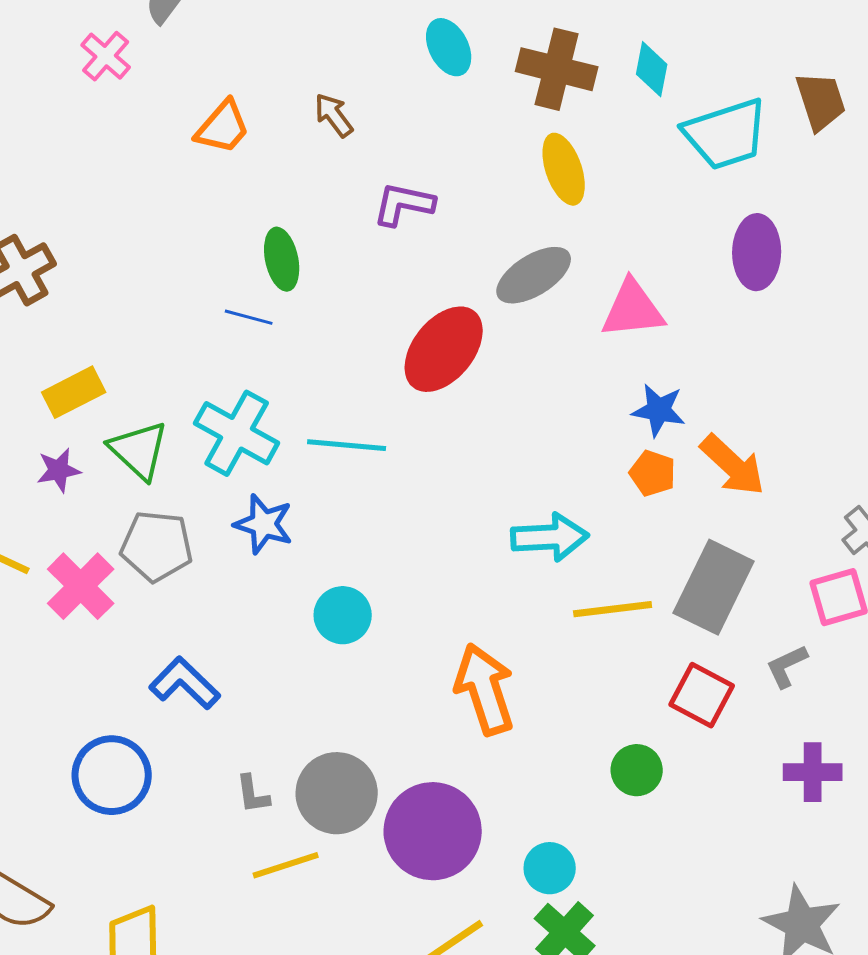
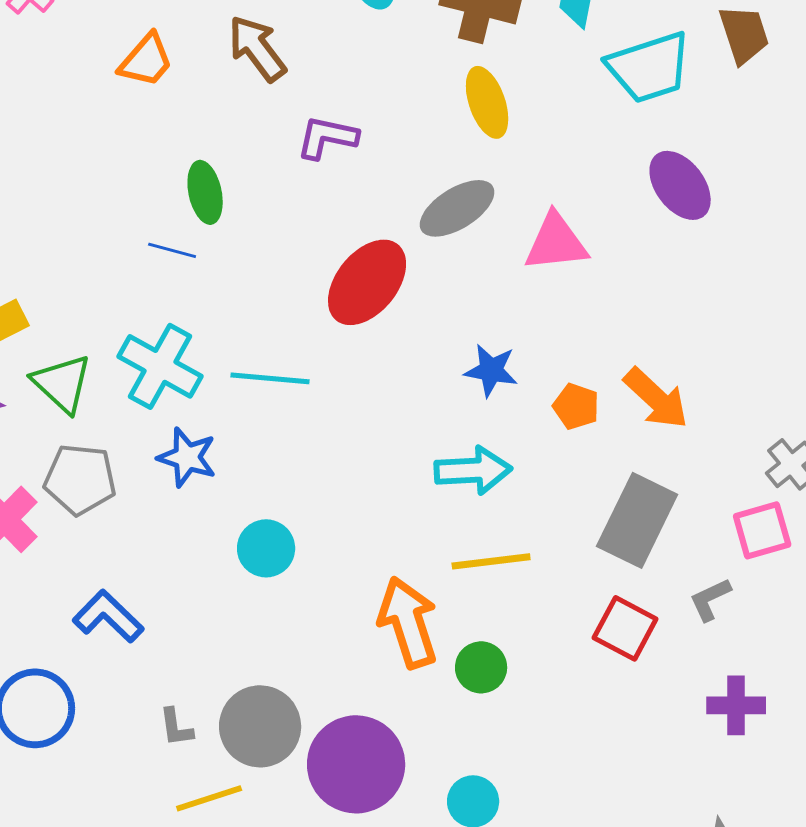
brown arrow: (334, 115) -> (257, 48), size x1.5
purple ellipse: (757, 252) -> (680, 185), turned -38
blue star: (659, 410) -> (491, 370), moved
yellow line: (613, 609) -> (491, 561), moved
green circle: (637, 770) -> (481, 667), moved

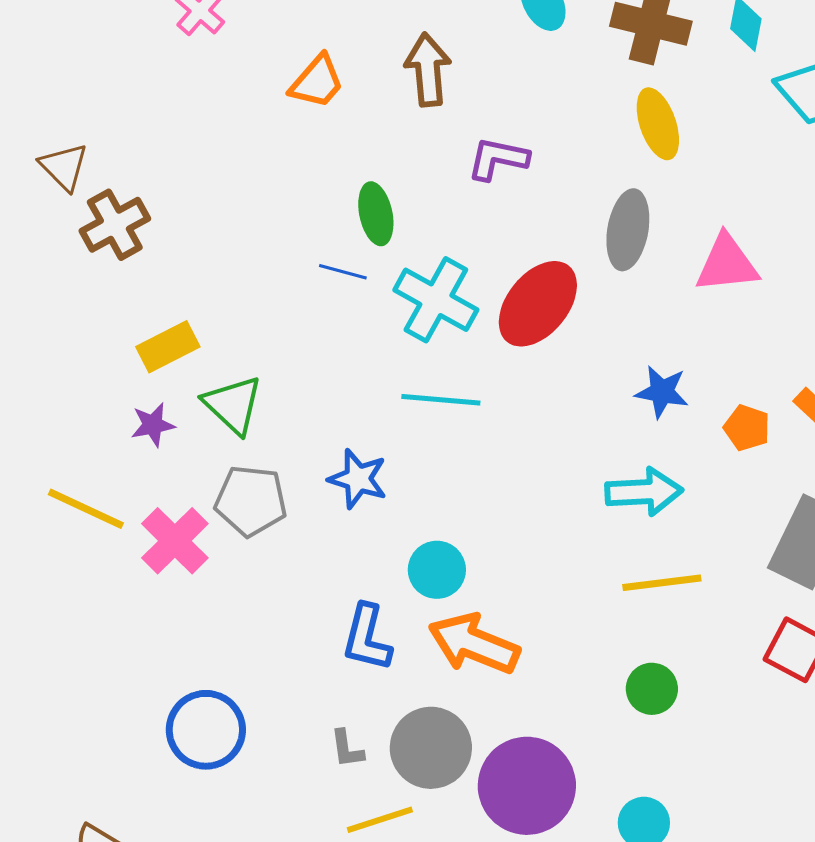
brown arrow: (257, 48) -> (428, 70), turned 32
gray ellipse: (457, 208) -> (628, 230), turned -48
cyan cross: (160, 366) -> (436, 300), moved
blue L-shape: (108, 616) -> (367, 638), moved, turned -120
orange arrow: (408, 622) -> (474, 644), moved, turned -50

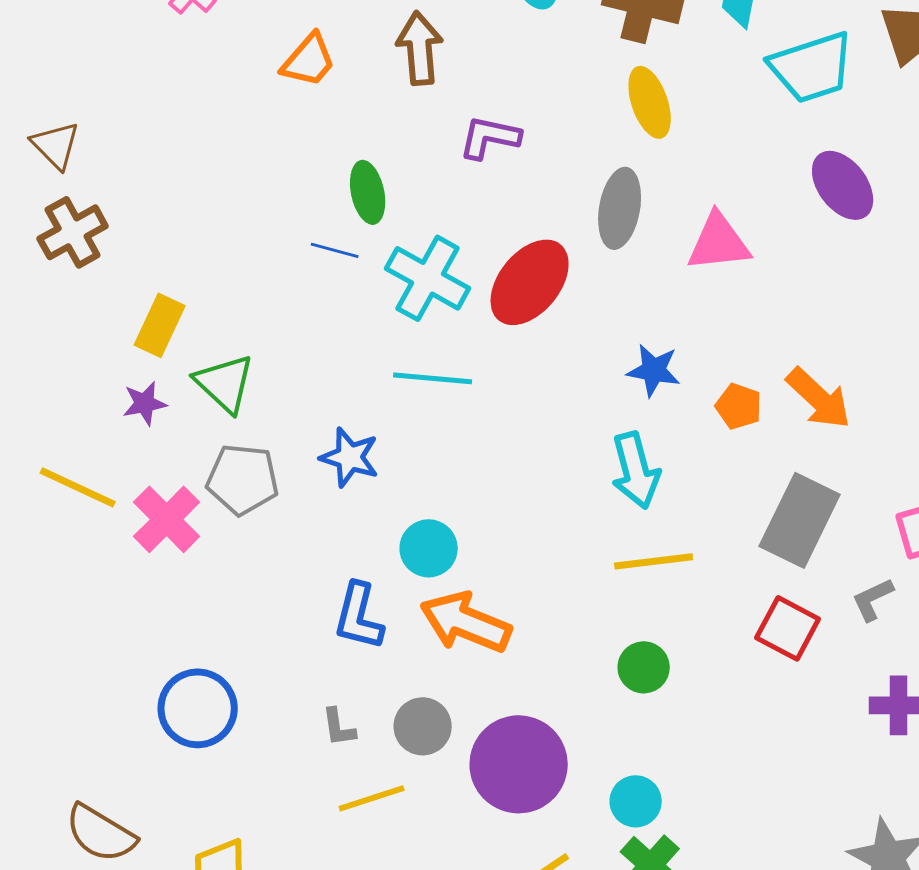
brown cross: (115, 225) -> (73, 232), moved
yellow rectangle: (168, 347) -> (160, 325), turned -38
cyan arrow: (644, 492) -> (636, 470), turned 78
gray circle: (431, 748) -> (423, 726), size x0.7

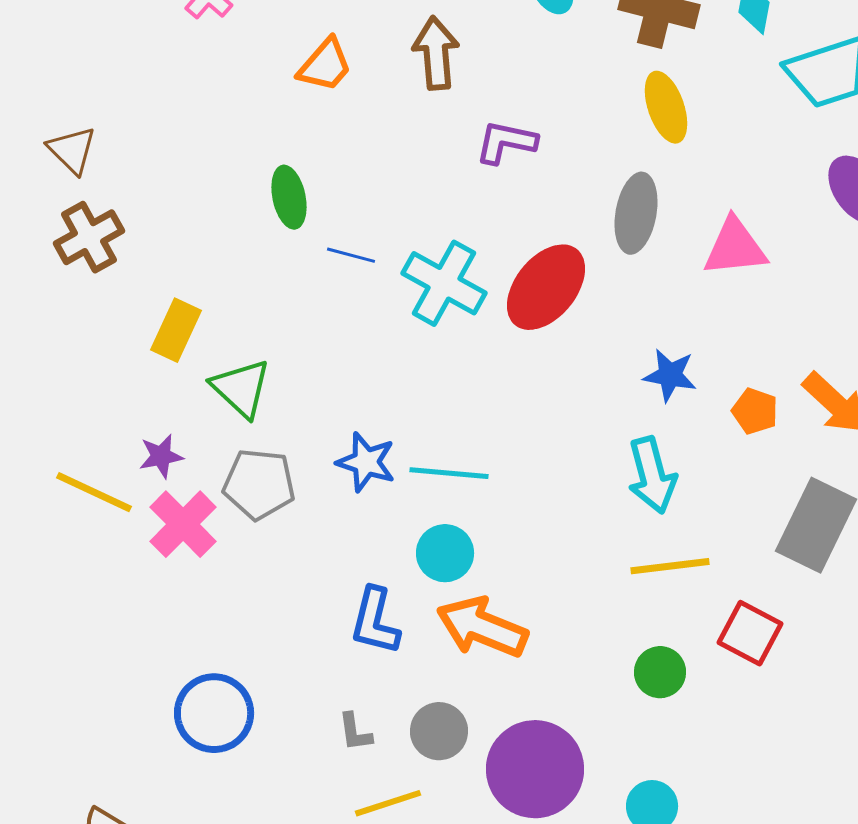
green ellipse: (368, 192) -> (289, 197), moved
cyan line: (433, 378) -> (449, 473), moved
purple star: (145, 403) -> (161, 456), moved
red square: (788, 628) -> (750, 633), moved

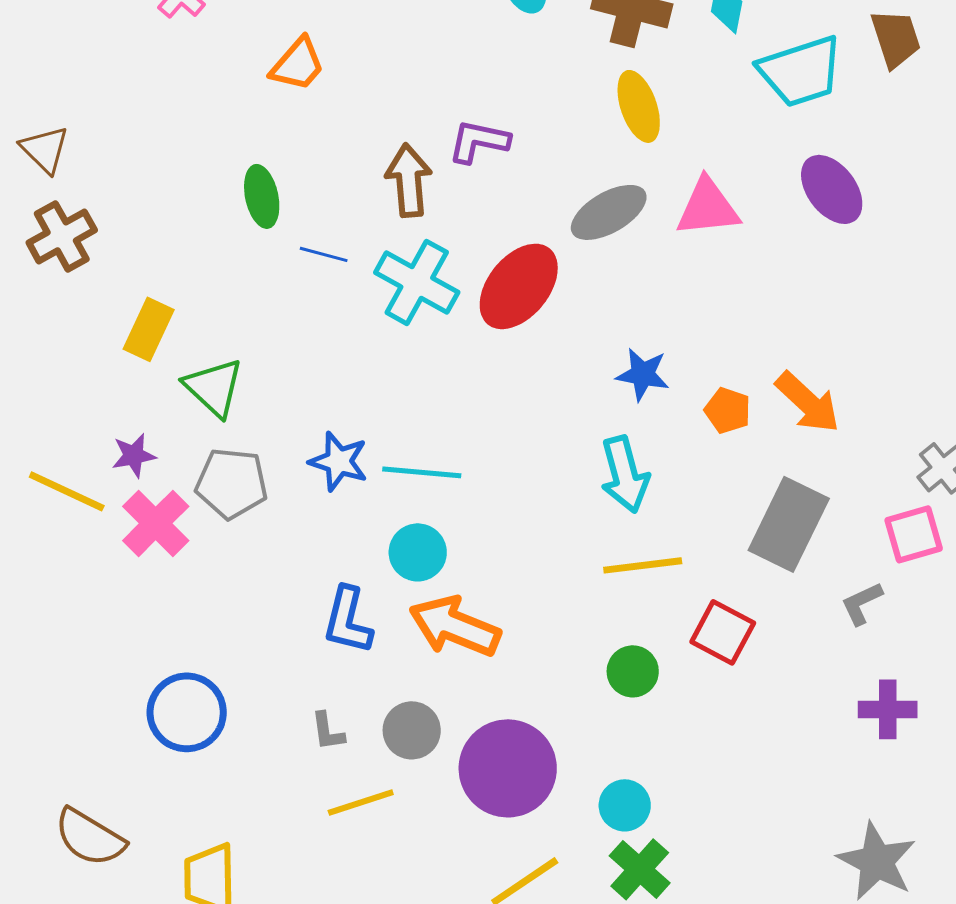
brown arrow: (436, 53) -> (409, 180), moved
gray ellipse: (636, 213) -> (609, 212), turned 50
pink triangle: (735, 247) -> (708, 207), moved

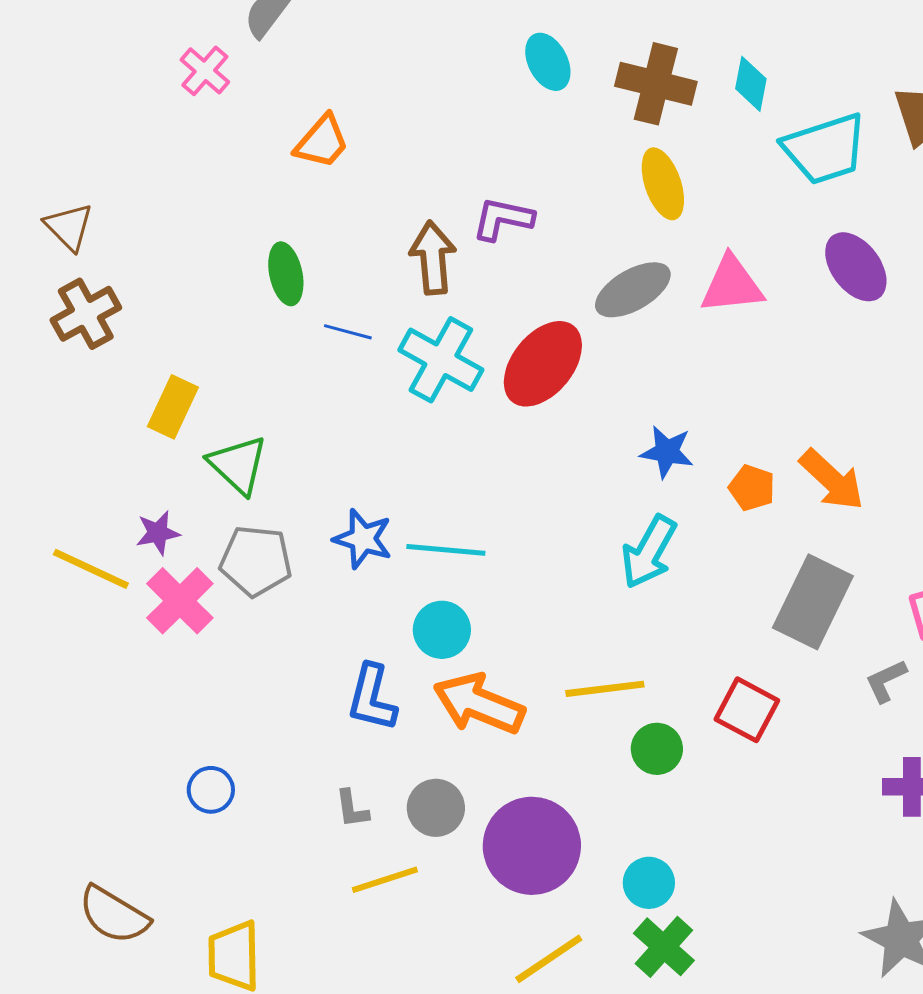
cyan arrow: (625, 474) -> (649, 552), turned 44
yellow line: (643, 565) -> (605, 689), moved
blue circle: (187, 712) -> (211, 790), size x0.6

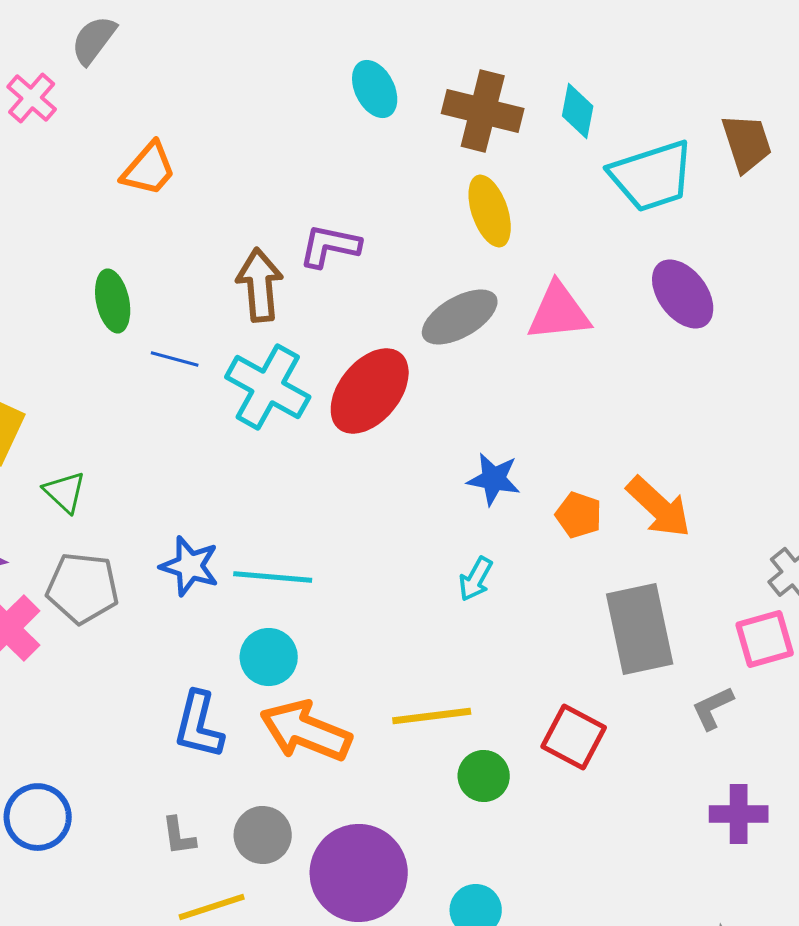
green triangle: (238, 465) -> (65, 492), size x0.7
cyan arrow: (649, 552) -> (476, 579), size x0.6
gray rectangle: (813, 602) -> (640, 629), turned -38
blue circle: (211, 790) -> (38, 817), size x1.4

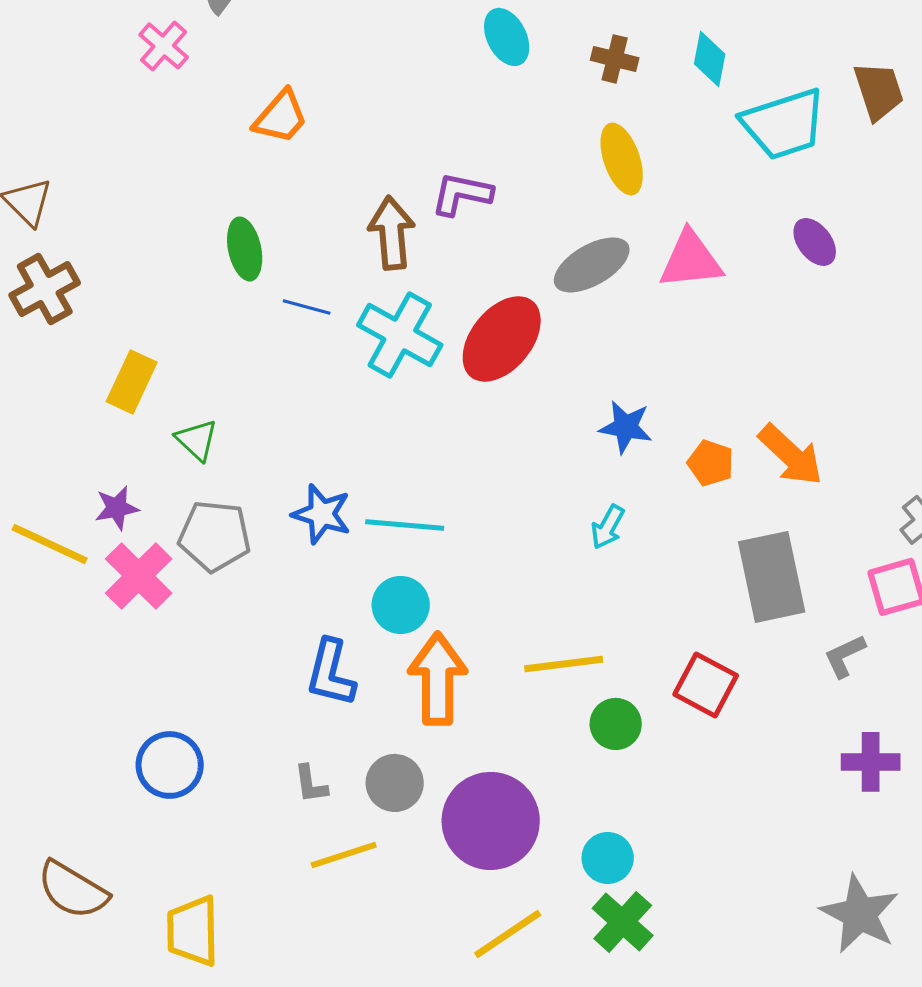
brown cross: (483, 111) -> (615, 59), size x0.6
purple ellipse: (683, 294) -> (815, 242), size x0.7
orange arrow: (306, 731) -> (438, 679), turned 68

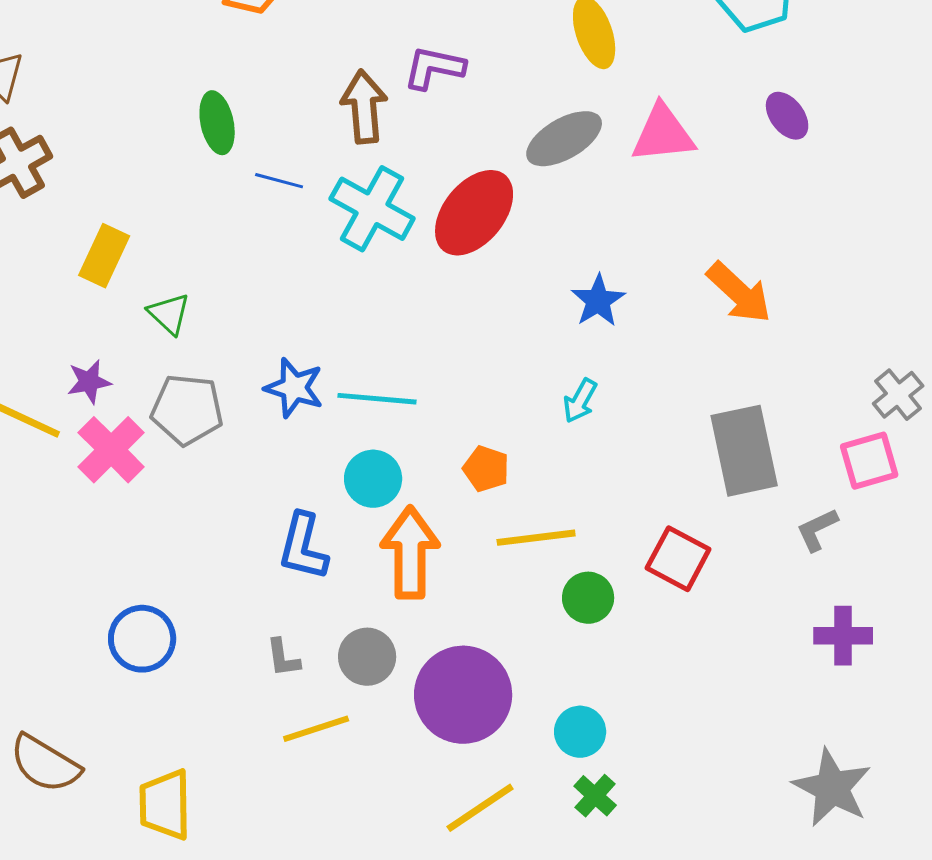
blue star: (626, 427) -> (598, 301), turned 30
orange arrow: (791, 455) -> (739, 293), moved
orange pentagon: (711, 463) -> (486, 469), moved
green cross: (623, 922) -> (595, 796), size x0.7

